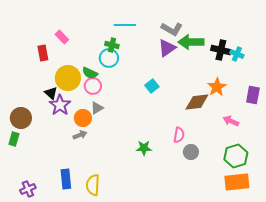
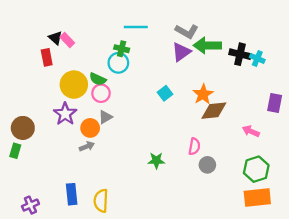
orange star: (217, 87) -> (203, 94), moved
black triangle: (51, 93) -> (55, 38), moved

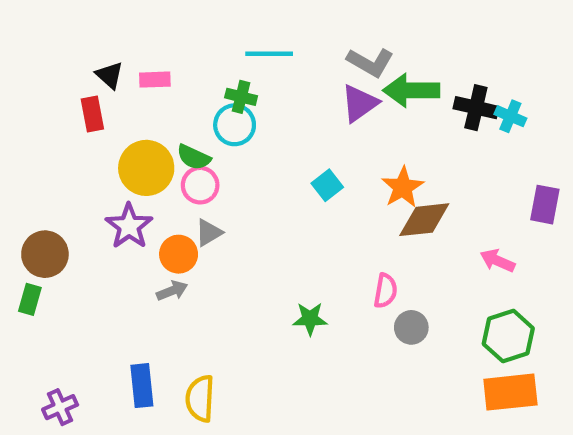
pink rectangle: (67, 40) -> (155, 80), moved, turned -48

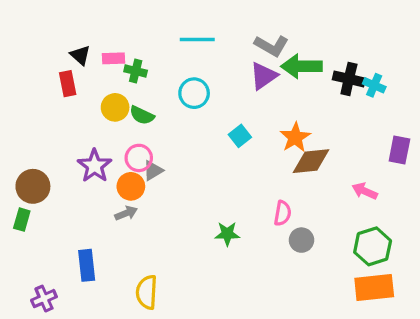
green cross: (241, 97) -> (136, 71), moved
cyan circle: (235, 125) -> (194, 93), moved
yellow circle: (146, 168) -> (115, 107), moved, size x0.7
pink circle: (200, 185) -> (139, 158), moved
blue rectangle: (142, 386) -> (87, 265), moved

